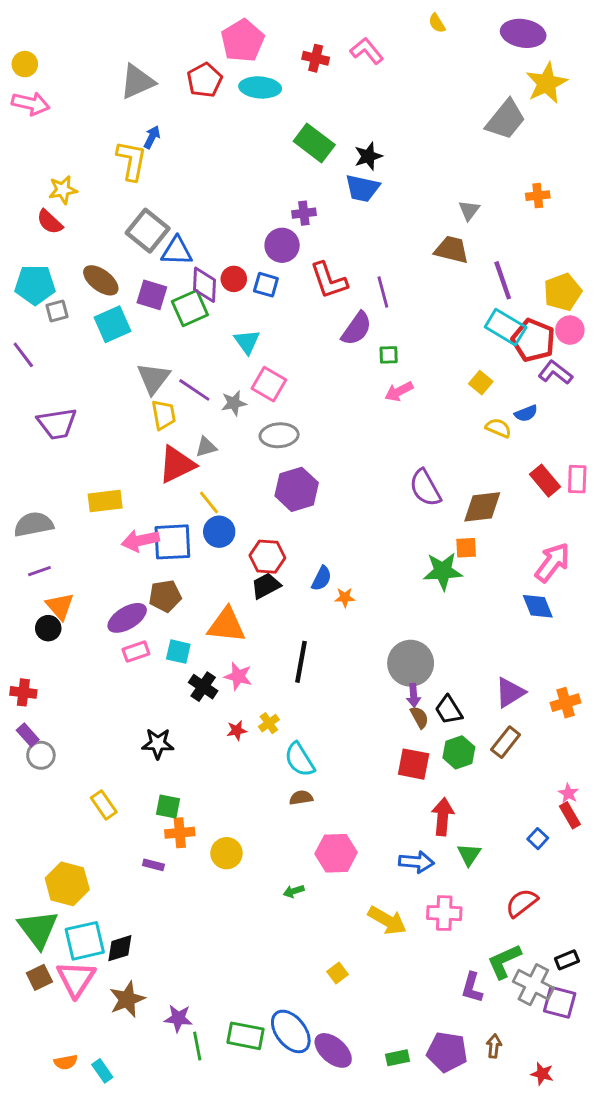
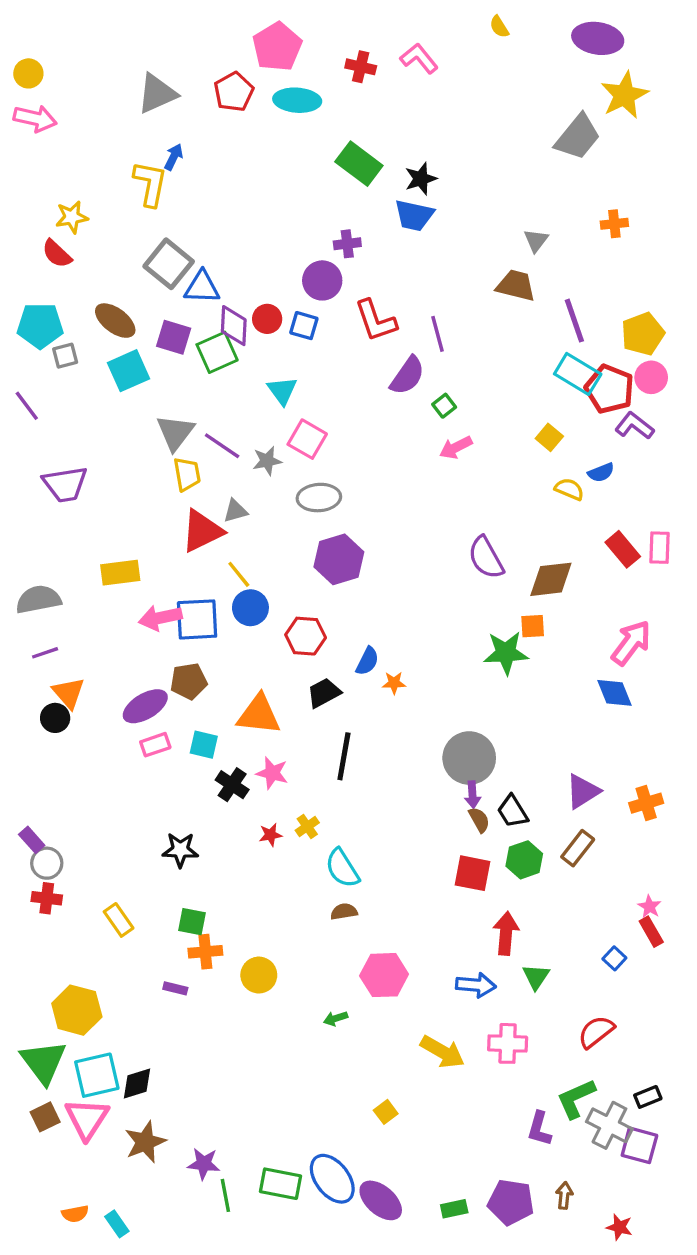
green square: (389, 355) -> (444, 406), turned -36
black trapezoid: (266, 586) -> (324, 693), moved
red cross: (23, 692) -> (47, 898), moved

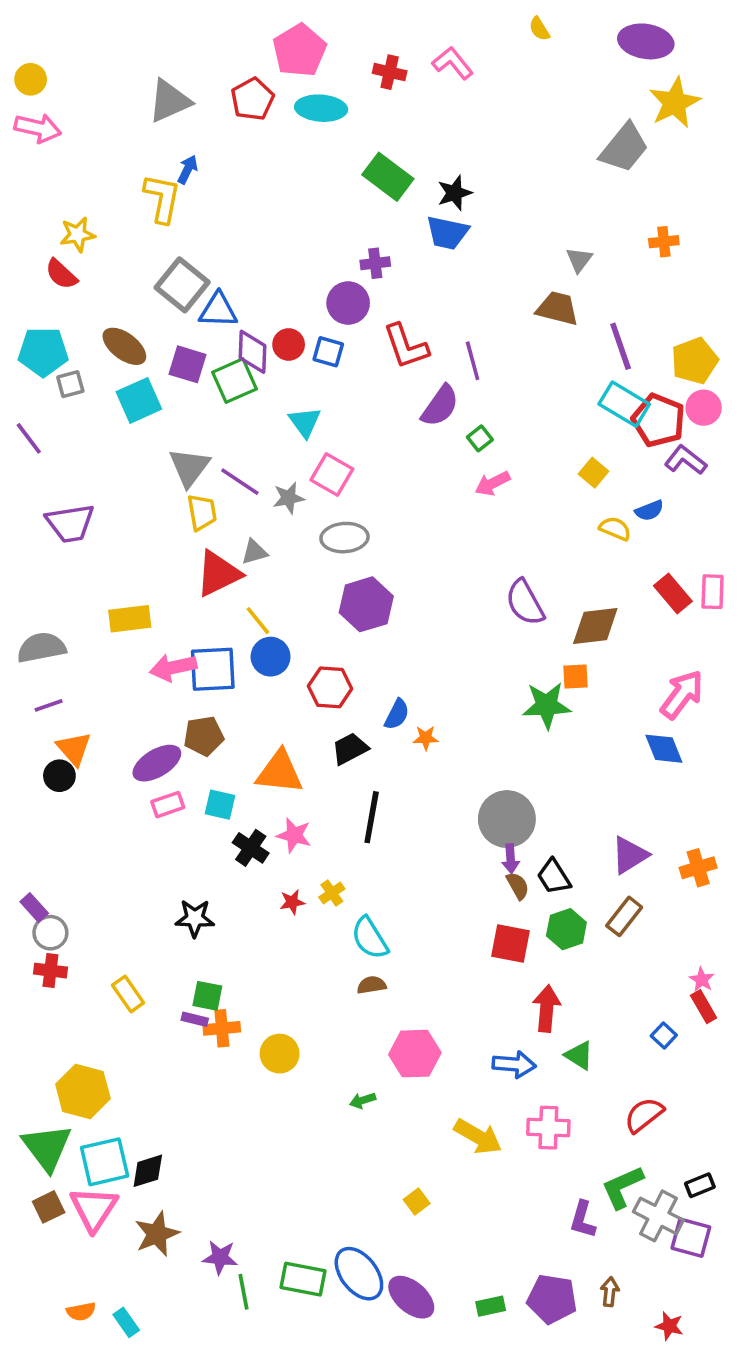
green triangle: (536, 977) -> (579, 1055), turned -32
purple rectangle: (175, 988) -> (195, 1019), moved

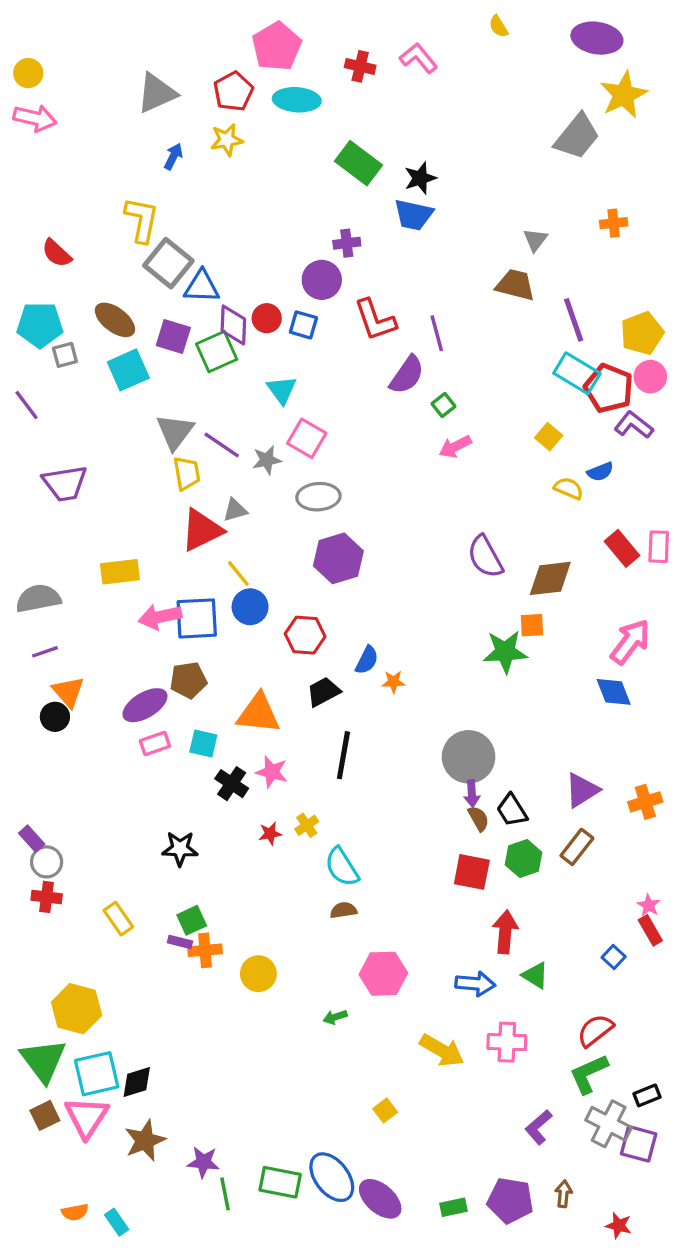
yellow L-shape: (162, 198) -> (142, 220), moved
yellow star: (77, 234) -> (227, 140), moved
green square: (207, 996) -> (192, 920), turned -36
green L-shape: (622, 1187) -> (589, 1074), moved
purple L-shape: (583, 1220) -> (539, 1127), turned 33

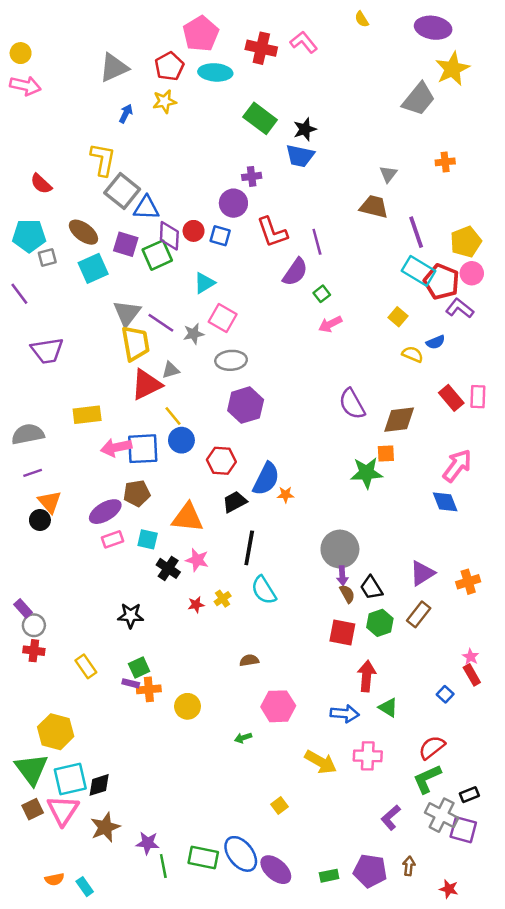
red cross: (360, 66) -> (261, 48), size x1.4
cyan triangle: (282, 390) -> (204, 283), turned 35
yellow trapezoid: (187, 473) -> (135, 343), size x1.4
blue semicircle: (367, 660) -> (266, 479), size x1.6
cyan semicircle: (342, 867) -> (264, 590), moved

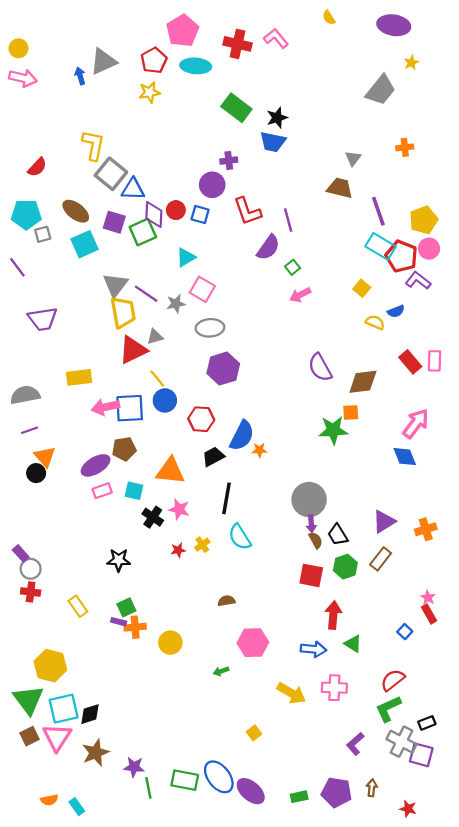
yellow star: (452, 69) -> (411, 63), size x0.5
blue arrow: (126, 114) -> (80, 76), moved, turned -42
red semicircle: (41, 184) -> (37, 167), turned -90

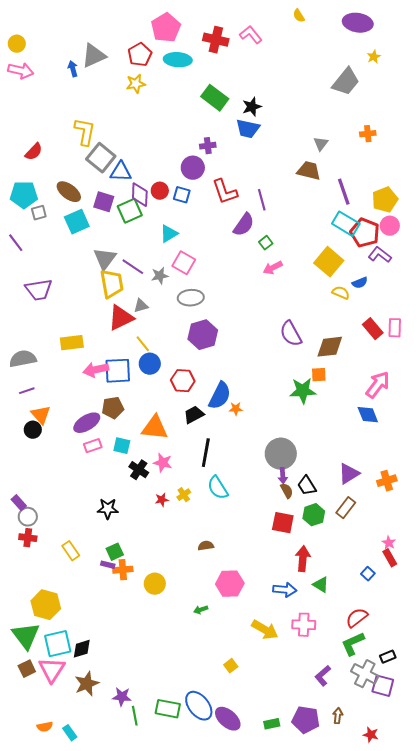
yellow square: (362, 288) -> (329, 262), size x1.8

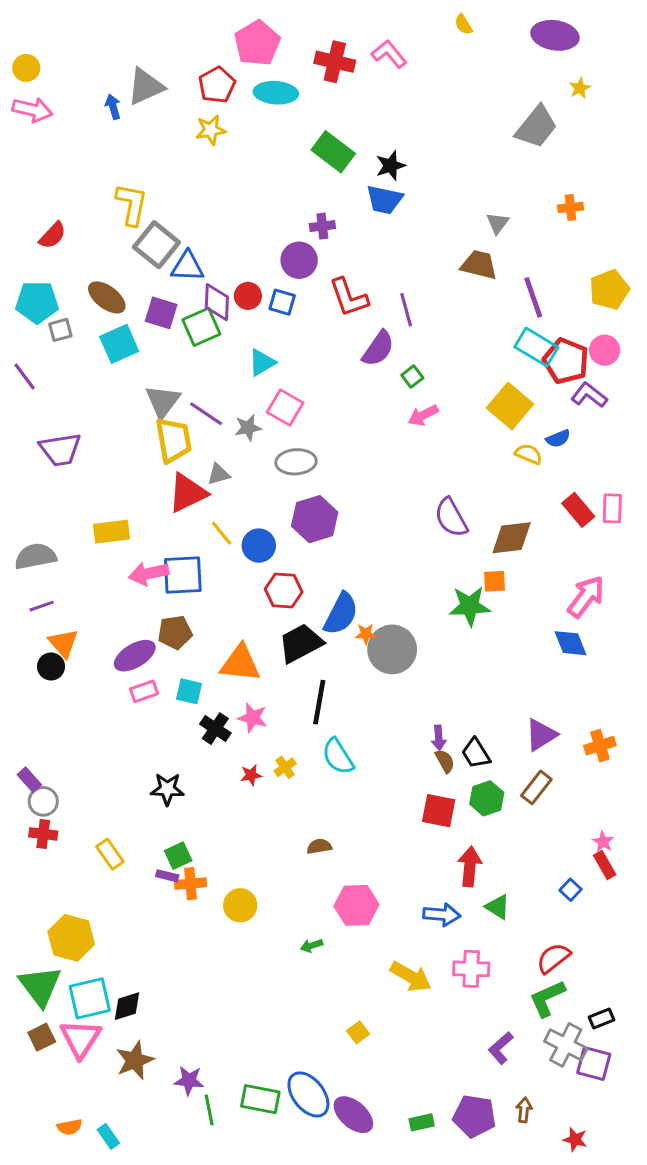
yellow pentagon: (385, 200) -> (609, 290), moved
blue circle: (150, 364) -> (259, 546), moved
black trapezoid: (194, 415) -> (301, 643), size x1.4
gray circle: (281, 454) -> (392, 649), moved

